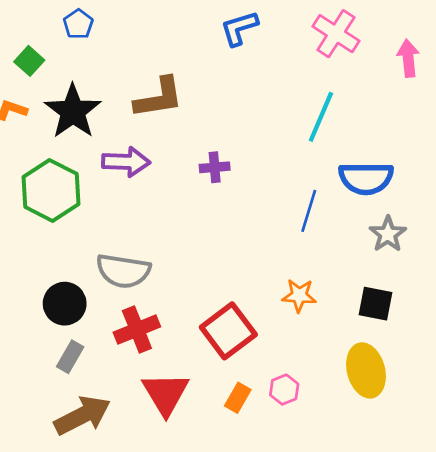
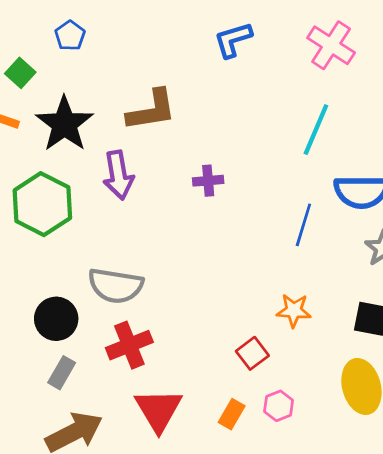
purple arrow: (126, 162) -> (118, 175), turned 78
red square: (228, 331) -> (252, 353), moved, size x0.6

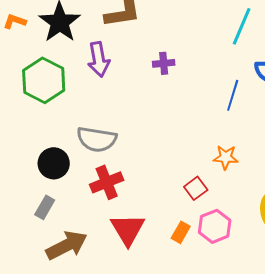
gray rectangle: (62, 373) -> (45, 207), moved
pink hexagon: (279, 406) -> (215, 226), size x1.5

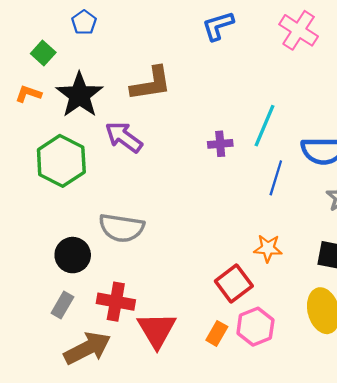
cyan line: (242, 26) -> (264, 126), moved
purple arrow: (99, 59) -> (124, 137), turned 136
purple cross: (164, 63) -> (220, 144), moved
red cross: (107, 182) -> (116, 302), moved, turned 32
red square: (196, 188) -> (234, 283), size x1.4

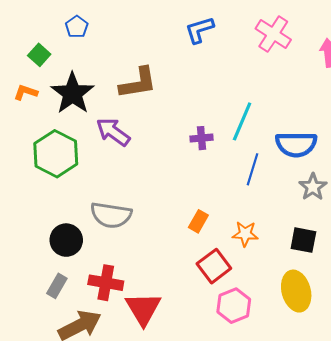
orange rectangle: (217, 333) -> (198, 221), moved

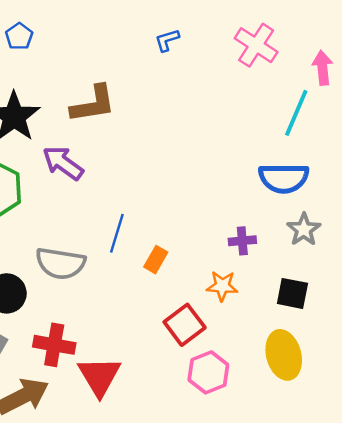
blue L-shape: (199, 30) -> (167, 40), size x0.7
cyan line: (242, 121) -> (296, 113), moved
purple cross: (201, 138) -> (242, 241), moved
blue line: (252, 169) -> (117, 233), moved
orange rectangle: (198, 221) -> (156, 260), moved

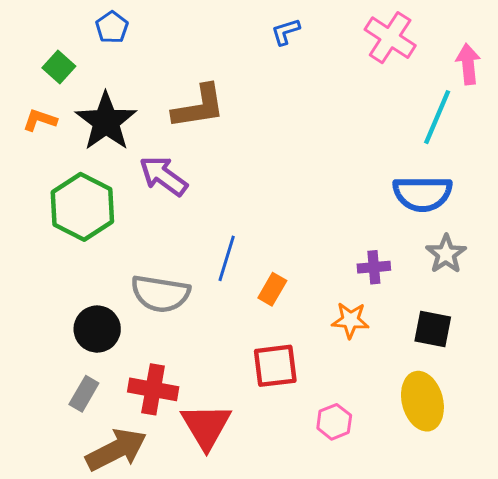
red square: (185, 325) -> (275, 366), moved, turned 30
pink hexagon: (208, 372) -> (334, 422), size x0.7

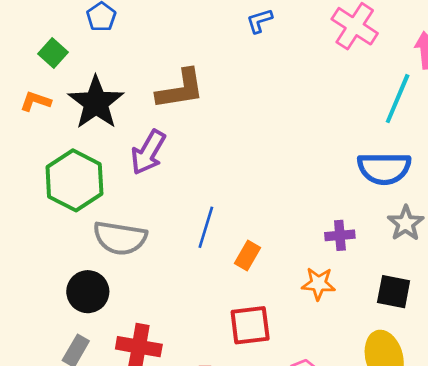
purple arrow: (163, 176) -> (148, 152), turned -96
gray semicircle: (160, 294) -> (120, 238), moved

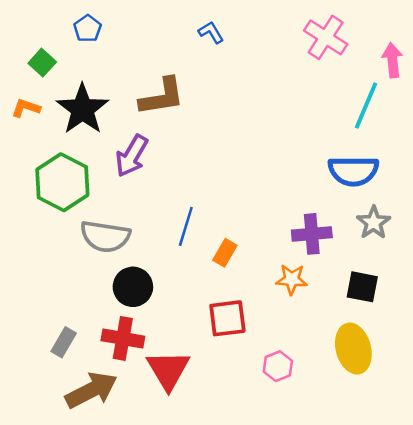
blue L-shape: (259, 21) -> (211, 32), moved, turned 76
purple cross: (340, 235) -> (312, 234), size x1.4
black circle: (88, 292) -> (133, 287), moved

